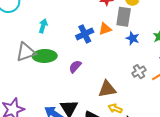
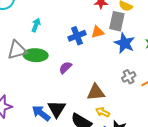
blue star: (133, 38) -> (124, 43), size x1.5

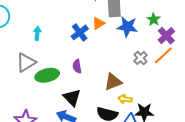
green ellipse: (36, 55) -> (47, 75), moved
purple semicircle: (65, 68) -> (77, 66), turned -40
black triangle: (57, 109) -> (72, 98), moved

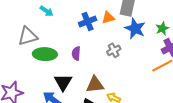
cyan arrow: (37, 33) -> (46, 11), turned 104
gray cross: (141, 58) -> (114, 50), moved
brown triangle: (113, 82) -> (95, 85), moved

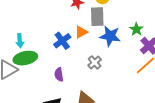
cyan arrow: (46, 11) -> (20, 41), turned 64
green ellipse: (45, 54) -> (25, 58), moved

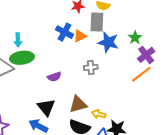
blue cross: (62, 41) -> (65, 32), moved, turned -30
gray cross: (95, 62) -> (91, 67), turned 32
purple semicircle: (59, 75) -> (54, 77), turned -104

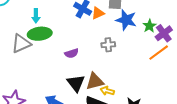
green star: (135, 38) -> (149, 26), moved
black triangle: (46, 107) -> (76, 83), moved
yellow arrow: (99, 114) -> (107, 91), moved

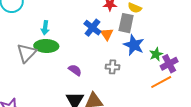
orange triangle: (98, 13) -> (107, 34), turned -48
gray triangle: (21, 44) -> (26, 53), turned -30
purple semicircle: (72, 53) -> (75, 70), turned -136

